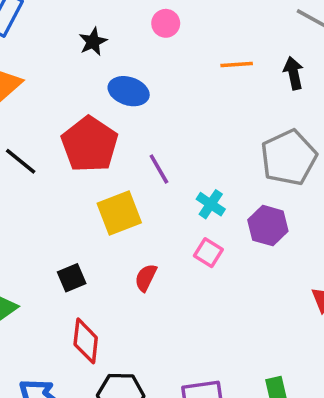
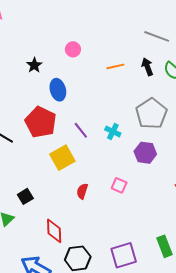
blue ellipse: (129, 91) -> (58, 90), turned 65
cyan cross: (211, 204) -> (113, 131), moved
pink square: (208, 253) -> (119, 185), moved
black square: (72, 278) -> (25, 196), moved

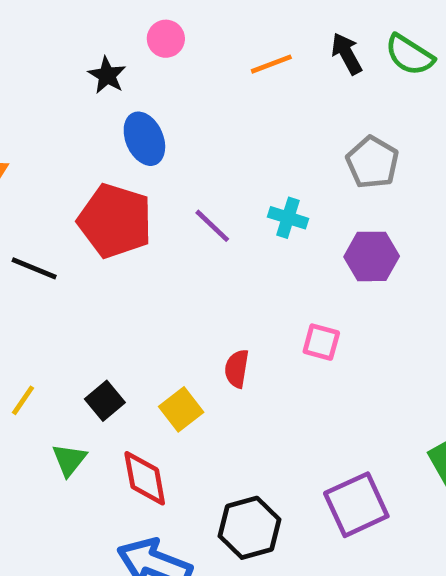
black star: (34, 65) -> (107, 75), moved
gray pentagon: (151, 114) -> (372, 162), size x0.7
yellow square: (62, 158) -> (181, 409), moved, size x0.7
red diamond: (54, 231) -> (145, 478), moved

